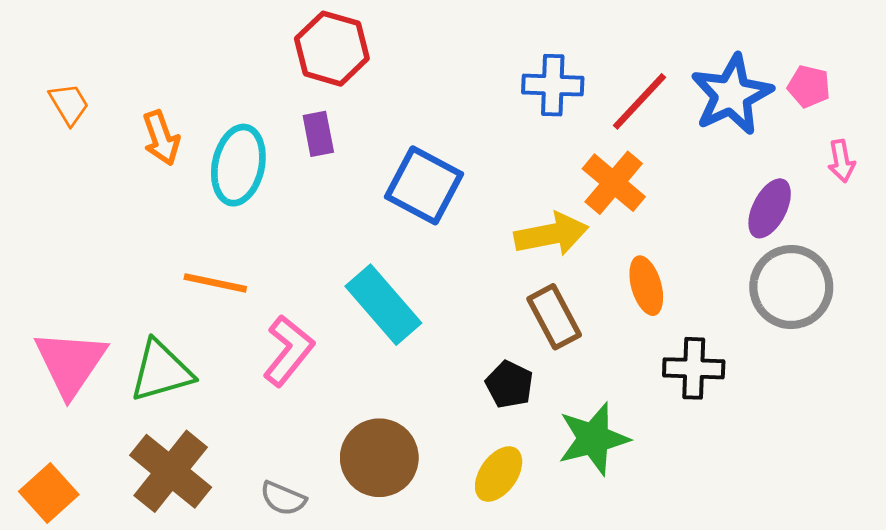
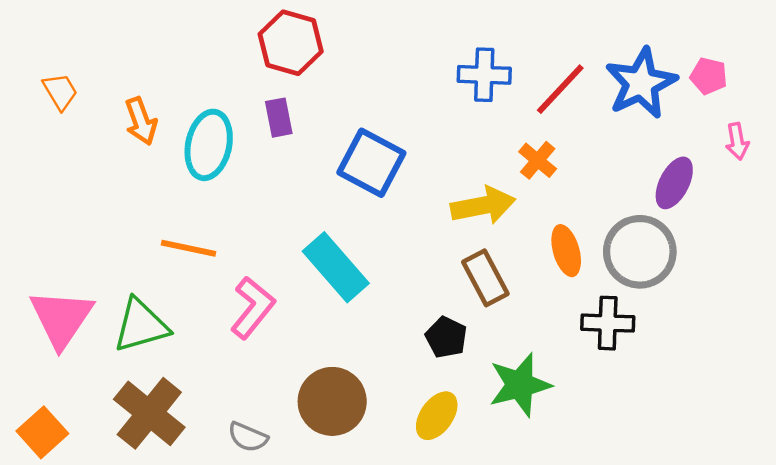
orange cross: (614, 183) -> (538, 160), size x0.7
gray circle: (791, 287) -> (640, 252), moved

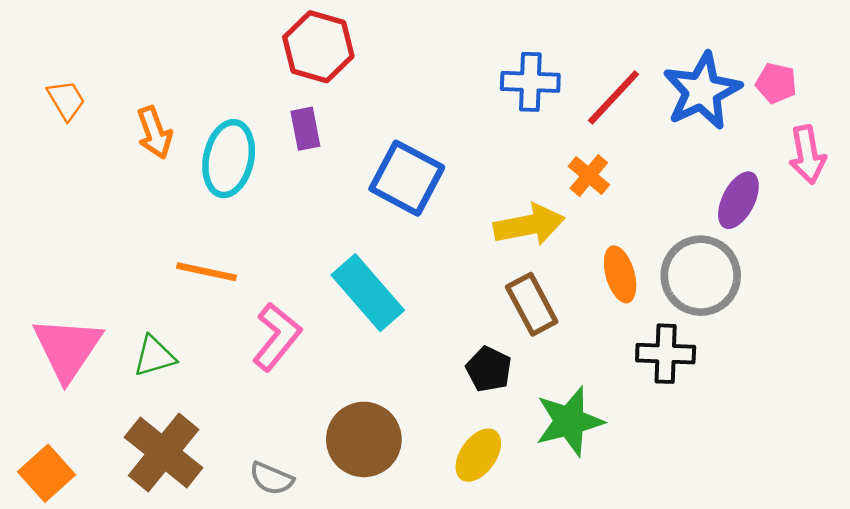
pink arrow: (737, 141) -> (807, 155), size x1.4
green triangle: (141, 325) -> (154, 356), size x0.7

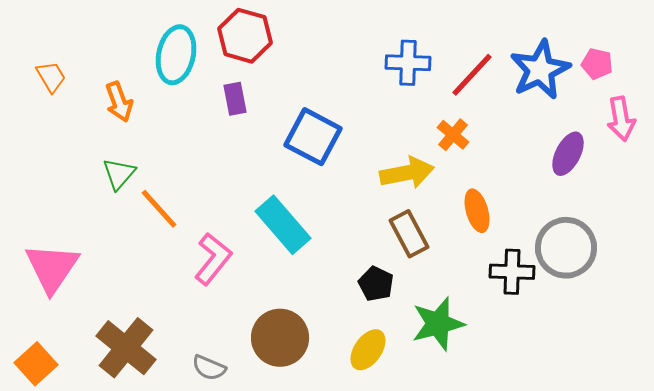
cyan ellipse: (229, 159) -> (176, 55), moved
orange line: (207, 272) -> (159, 209), turned 36
gray circle: (701, 276) -> (566, 248), moved
green triangle: (154, 356) -> (119, 174), moved, turned -33

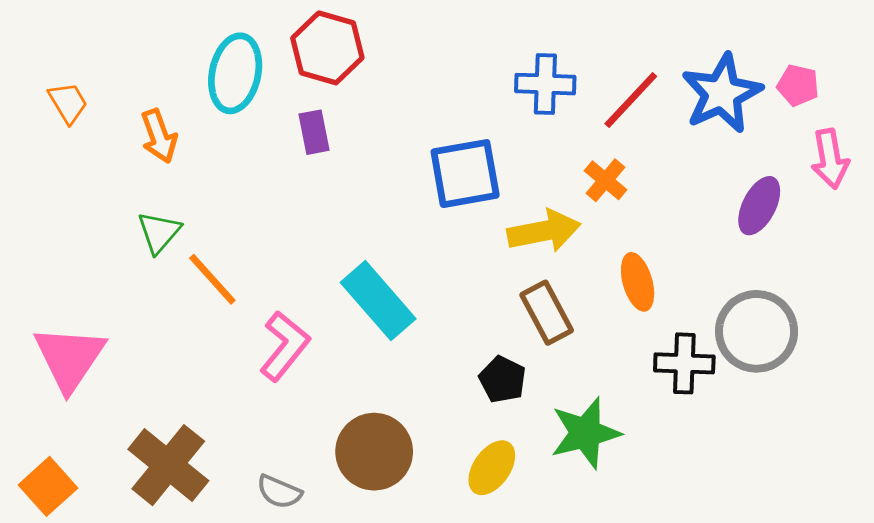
blue square: (313, 137) -> (465, 174), moved, turned -38

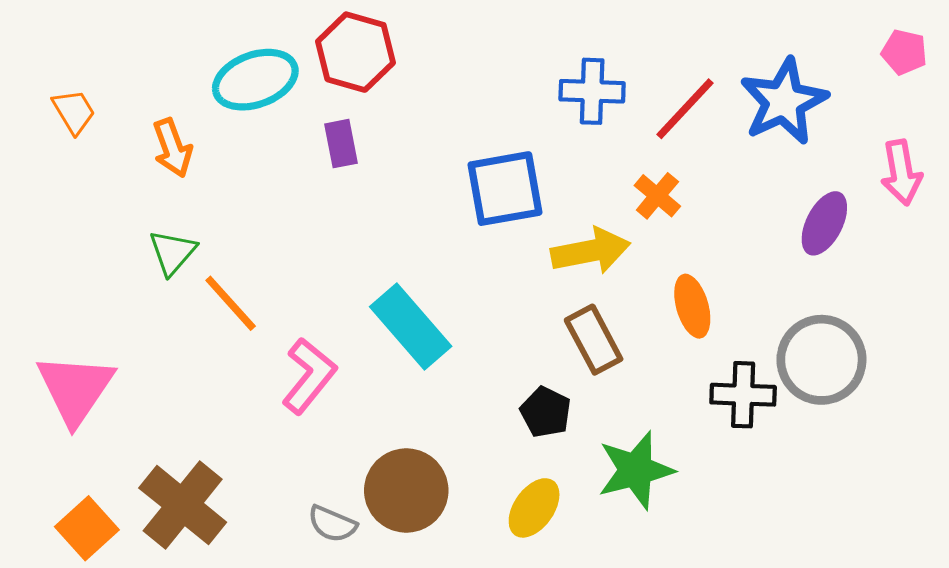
cyan ellipse: (235, 73) -> (255, 80), turned 58
pink pentagon: (798, 85) -> (904, 52), moved
orange square: (48, 486) -> (87, 528), moved
gray semicircle: (279, 492) -> (332, 524), moved

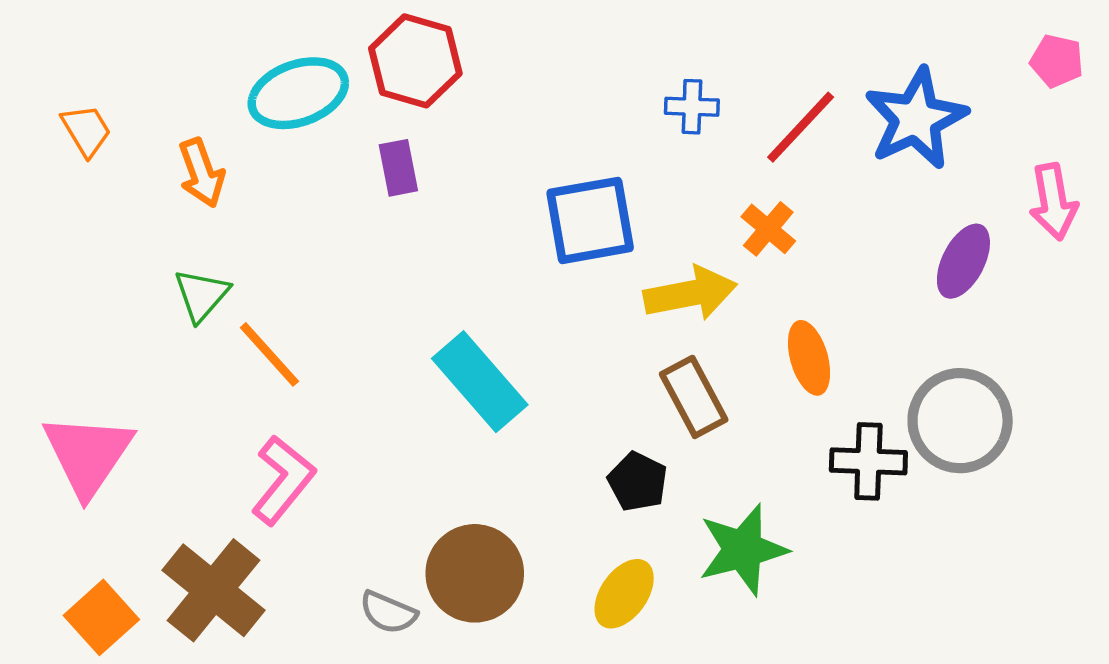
blue cross: (592, 91) -> (692, 107), size x0.7
pink L-shape: (309, 376) -> (283, 480), moved

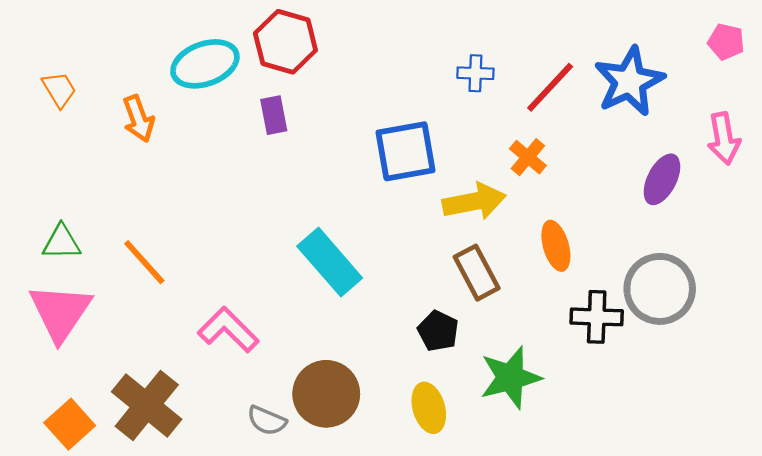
green triangle: (202, 295) -> (62, 242), moved, turned 48
orange line: (269, 354) -> (144, 262), moved
pink L-shape: (283, 480) -> (228, 330), moved, turned -84
yellow ellipse: (624, 594) -> (429, 408), turned -51

